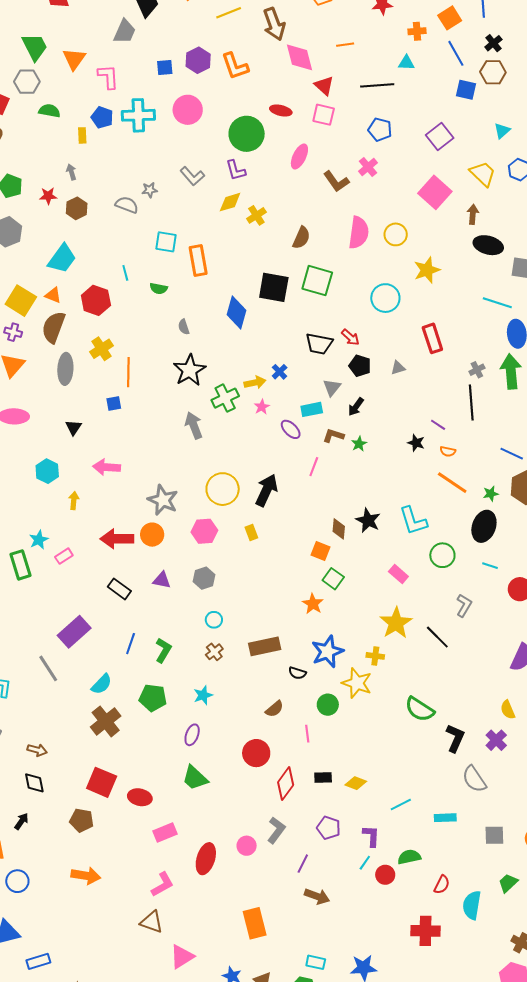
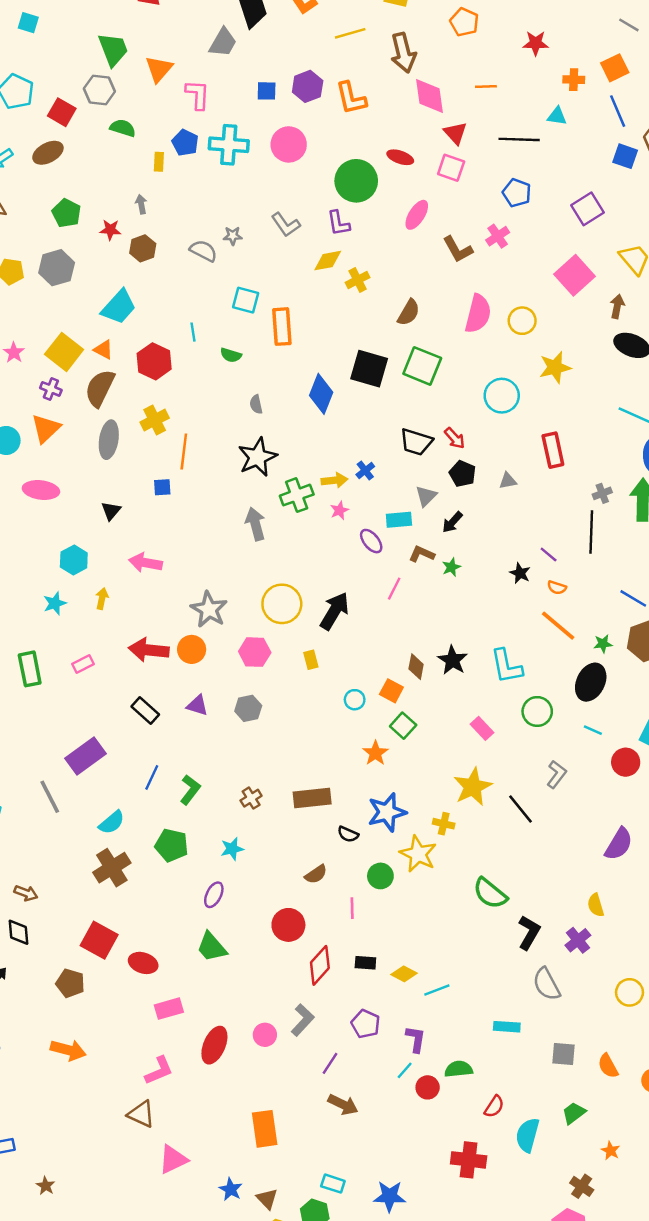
cyan star: (39, 540) -> (55, 603), moved
cyan circle: (214, 620) -> (355, 700), moved
cyan line: (401, 804) -> (437, 990), moved

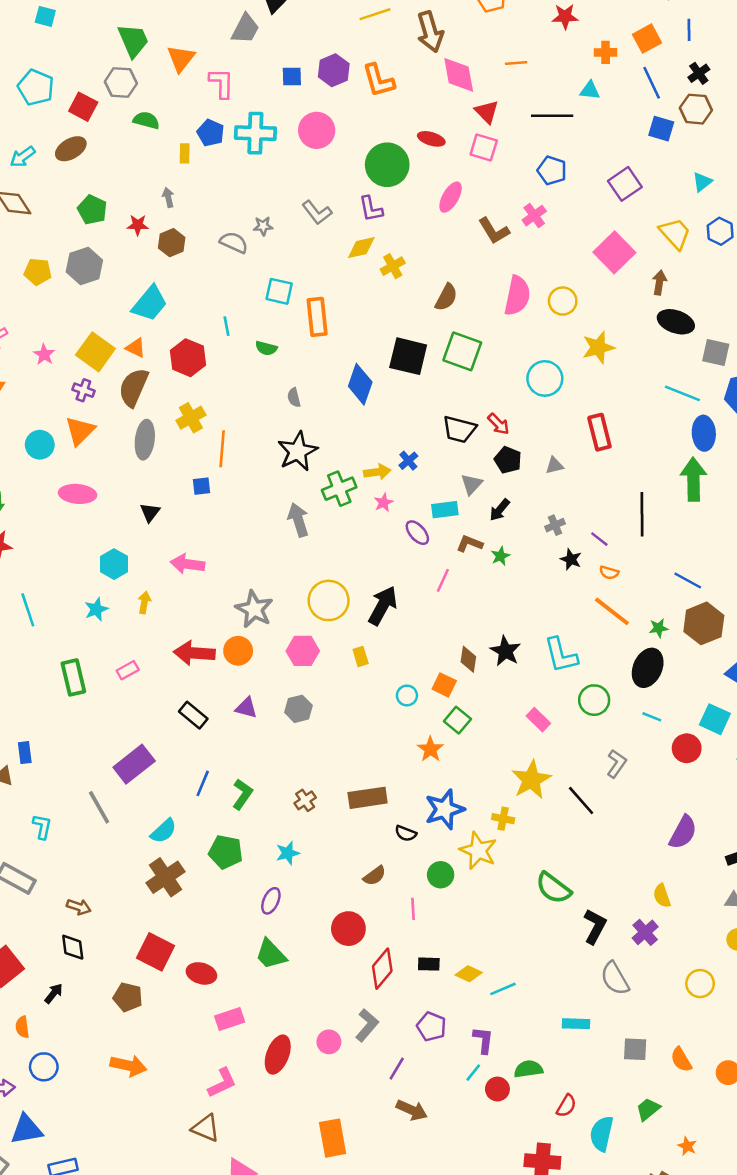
gray cross: (602, 493) -> (555, 525), moved

